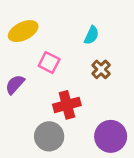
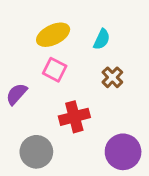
yellow ellipse: (23, 31) -> (53, 35), moved
gray circle: (49, 136) -> (36, 152), moved

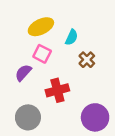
cyan semicircle: (102, 39) -> (72, 37), moved
purple semicircle: (17, 94) -> (23, 73), moved

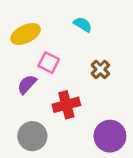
yellow ellipse: (41, 27) -> (26, 34), moved
cyan semicircle: (72, 37) -> (83, 25), moved, turned -84

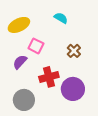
purple circle: (110, 136) -> (73, 89), moved

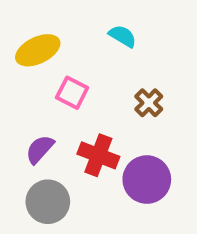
purple semicircle: (20, 62) -> (40, 149), moved
red cross: (49, 77) -> (98, 155), turned 36

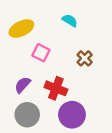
purple circle: (147, 180) -> (72, 115), moved

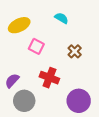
purple semicircle: (23, 85) -> (12, 81), moved
purple circle: (72, 115) -> (79, 101), moved

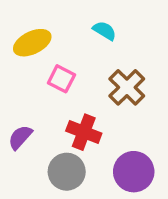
brown cross: (75, 51) -> (127, 87), size x1.5
gray circle: (24, 101) -> (67, 172), moved

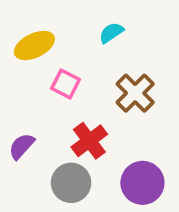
cyan semicircle: (104, 31) -> (111, 33), turned -65
red cross: (84, 132) -> (89, 141), turned 32

